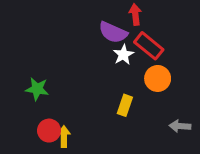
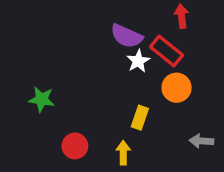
red arrow: (135, 15) -> (182, 16), moved
red circle: (49, 131) -> (75, 146), moved
yellow arrow: (64, 136) -> (123, 153), moved

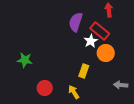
purple semicircle: (127, 36) -> (76, 22), turned 84
white star: (138, 61) -> (91, 41), moved
yellow arrow: (123, 153) -> (74, 92), turned -32

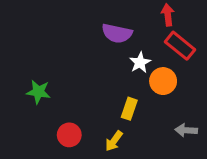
purple semicircle: (76, 22) -> (117, 33), turned -96
red rectangle: (100, 31) -> (180, 46), moved
yellow arrow: (74, 92) -> (114, 141), turned -112

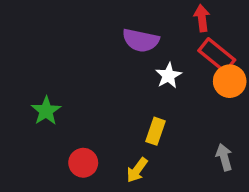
orange circle: (163, 81) -> (230, 81), moved
green star: (38, 92) -> (46, 111), turned 30
gray arrow: (186, 130) -> (224, 157), turned 70

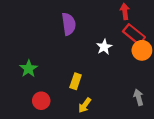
purple semicircle: (141, 40) -> (69, 24), moved, turned -110
yellow rectangle: (156, 131) -> (76, 81), moved
red circle: (83, 163) -> (41, 101), moved

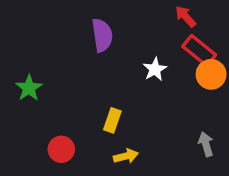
red arrow: (125, 11) -> (186, 17), turned -35
green star: (29, 69) -> (29, 88), moved
yellow arrow: (85, 105) -> (126, 156), turned -140

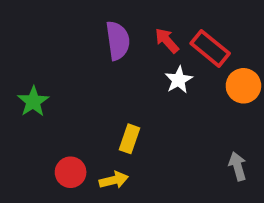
red arrow: (186, 17) -> (167, 41), moved
red rectangle: (199, 51) -> (210, 48), moved
yellow arrow: (126, 156) -> (114, 180), moved

